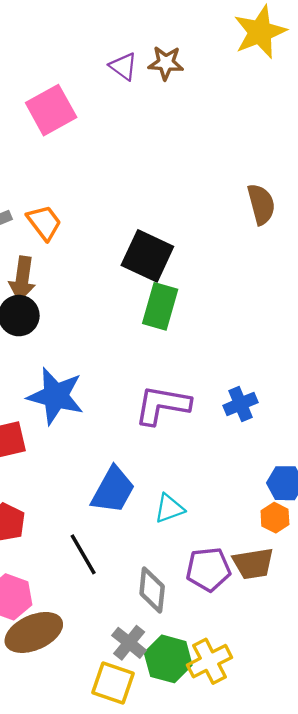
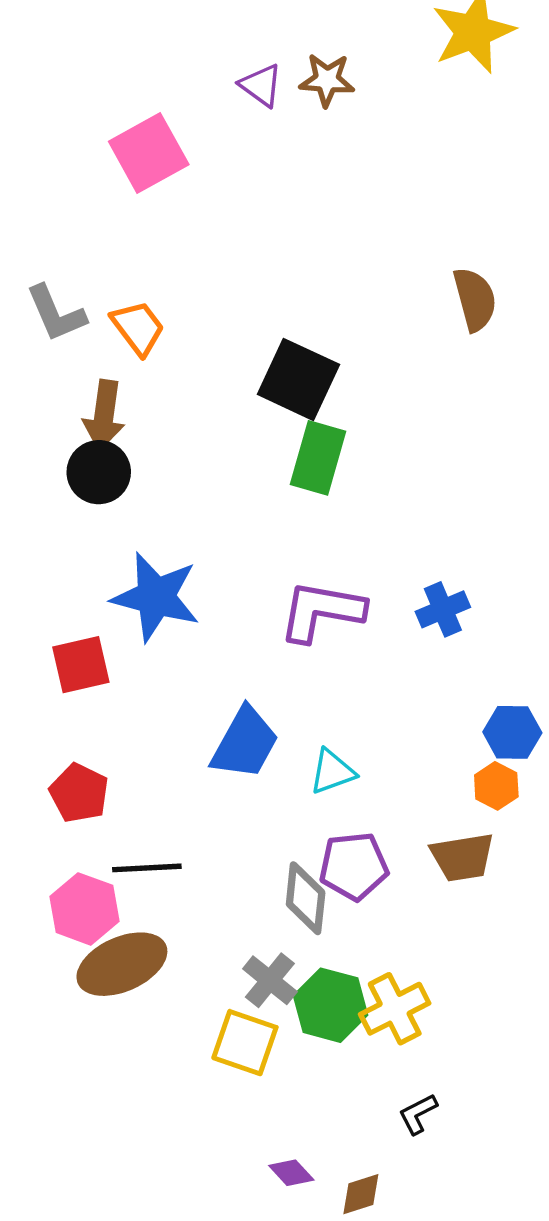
black line: (83, 554) -> (147, 868), moved, turned -63
purple pentagon: (208, 569) -> (354, 866), moved

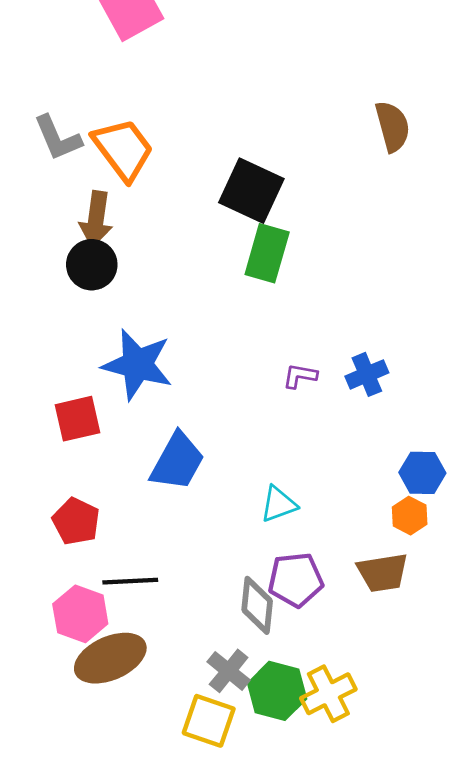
orange trapezoid: (138, 328) -> (123, 149), size x1.4
purple L-shape: (322, 611) -> (300, 376), moved, size x0.5
blue trapezoid: (245, 743) -> (177, 461), moved

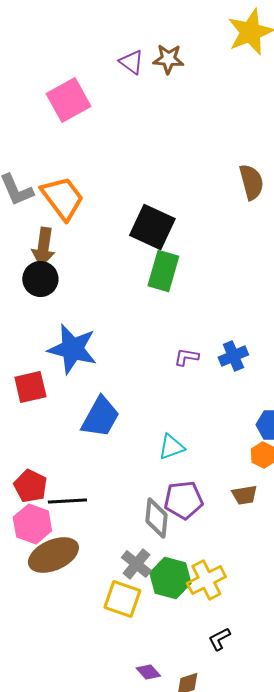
red pentagon: (76, 521) -> (30, 486), moved
brown trapezoid: (383, 573) -> (244, 495), size x0.7

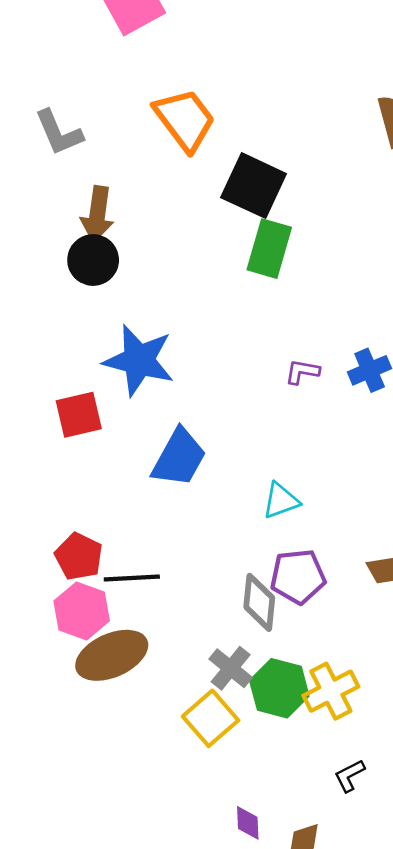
orange trapezoid: (62, 198) -> (185, 120), moved
yellow square: (122, 599) -> (211, 718), turned 30
purple diamond: (148, 672) -> (248, 823), turned 40

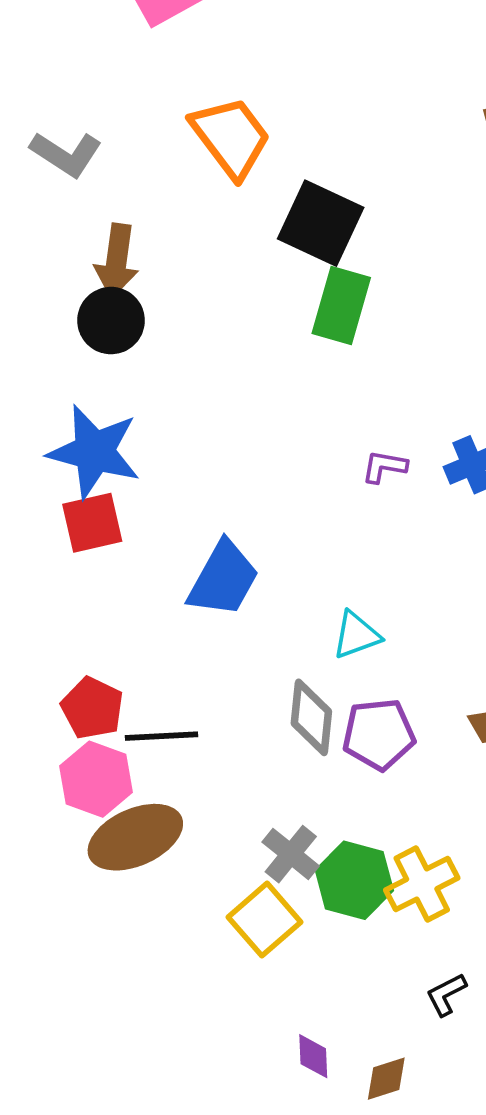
gray L-shape: (59, 133) -> (66, 154), turned -34
blue star: (139, 360) -> (94, 452), moved
gray diamond: (259, 602) -> (311, 717), moved

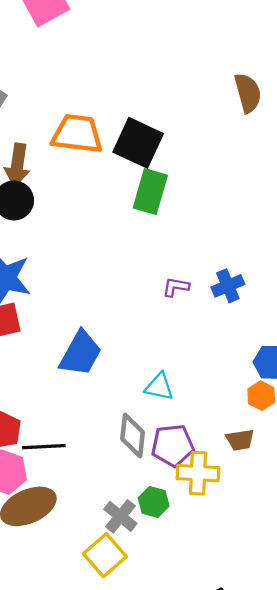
orange trapezoid: (231, 137) -> (77, 134), moved, turned -46
cyan triangle: (356, 635) -> (159, 387), turned 32
green hexagon: (354, 880) -> (154, 502), moved, size x0.7
yellow cross: (422, 884) -> (198, 473), moved, turned 30

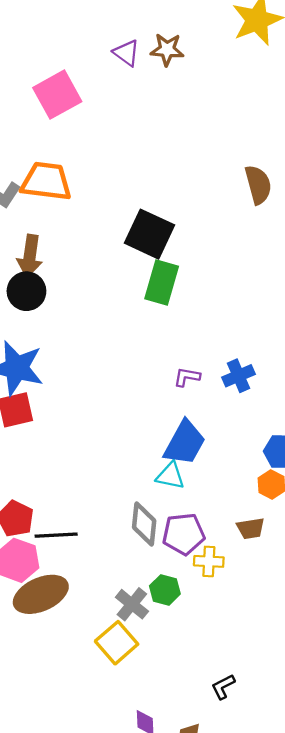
orange trapezoid: (77, 134) -> (46, 181), moved
blue trapezoid: (80, 353) -> (185, 443), moved
yellow cross: (198, 473) -> (209, 561), size x0.7

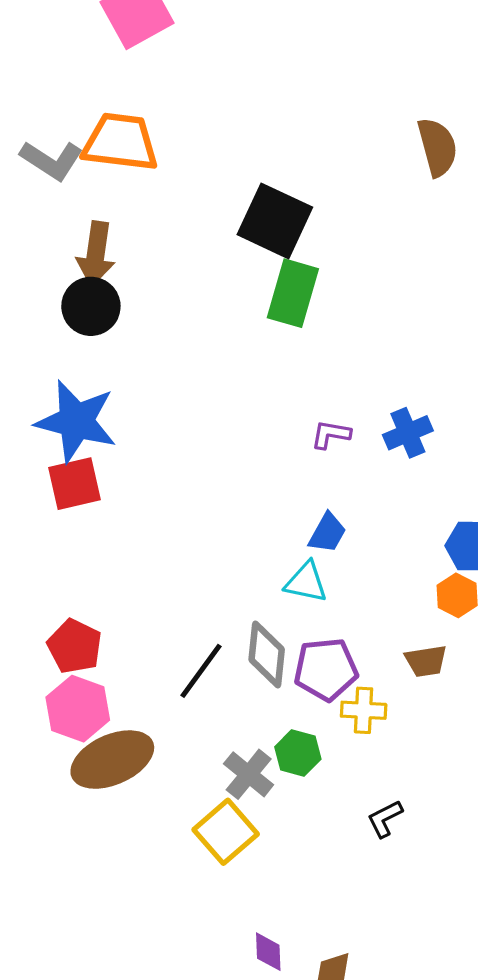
blue trapezoid: (185, 443) -> (327, 533), size x0.6
black line: (56, 535) -> (201, 671), moved, turned -51
black L-shape: (223, 687) -> (385, 819), moved

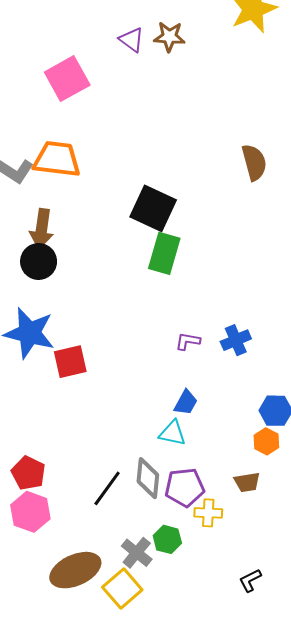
red square: (75, 484) -> (70, 362), moved
brown ellipse: (112, 760) -> (75, 570), moved
black L-shape: (385, 819) -> (250, 580), moved

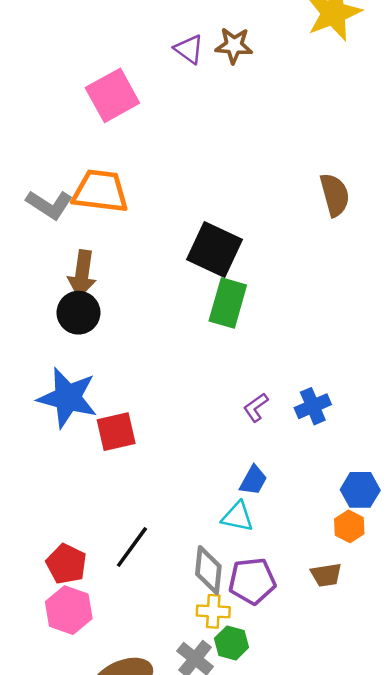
purple L-shape: (188, 341) -> (256, 407), turned -45
black line: (107, 488) -> (132, 547), moved
yellow cross: (208, 513) -> (213, 611), moved

